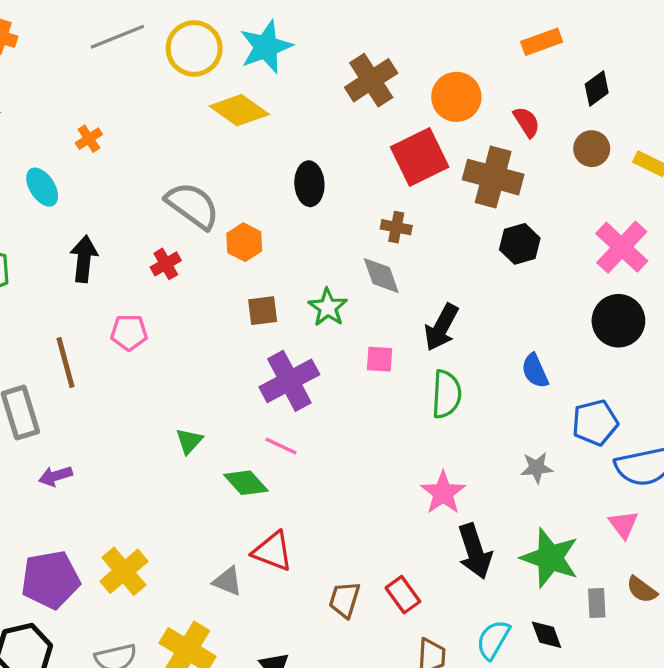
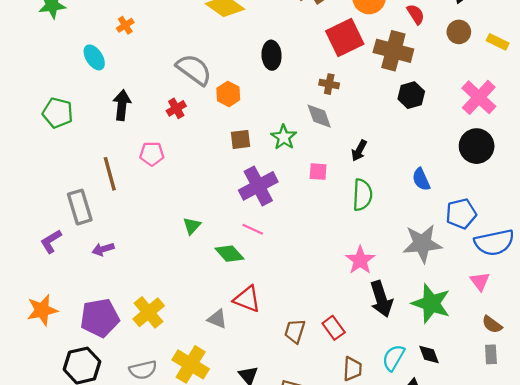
black arrow: (441, 327) -> (359, 151), size x0.7
gray star: (537, 468) -> (422, 244), size x1.8
gray rectangle: (597, 603) -> (491, 354), moved

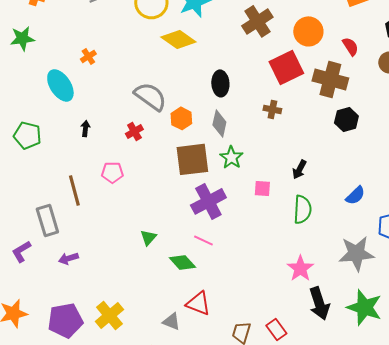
cyan ellipse: (94, 57) -> (60, 85), size x1.4
black arrow: (122, 105) -> (85, 128), size x0.6
gray diamond: (319, 116) -> (219, 123), moved, turned 32
brown square: (241, 139) -> (192, 159), size x1.8
blue semicircle: (421, 179) -> (355, 195), turned -110

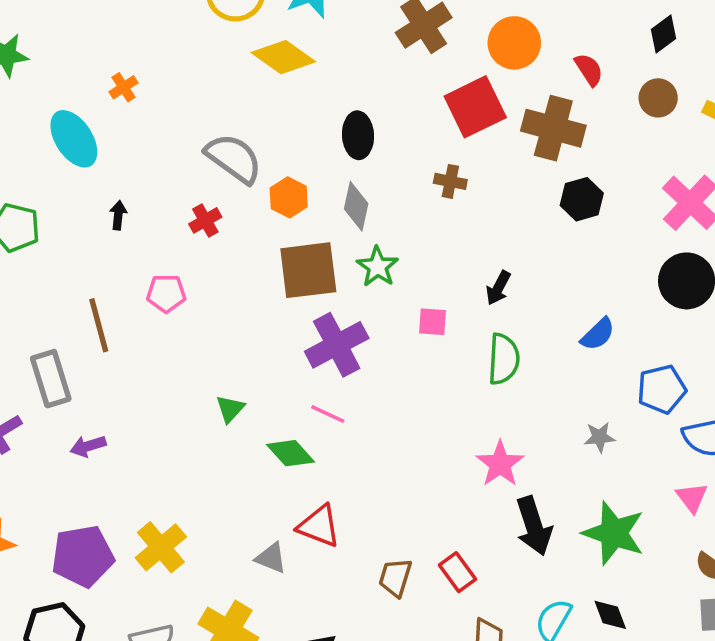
gray star: (356, 253) -> (600, 437), size x0.5

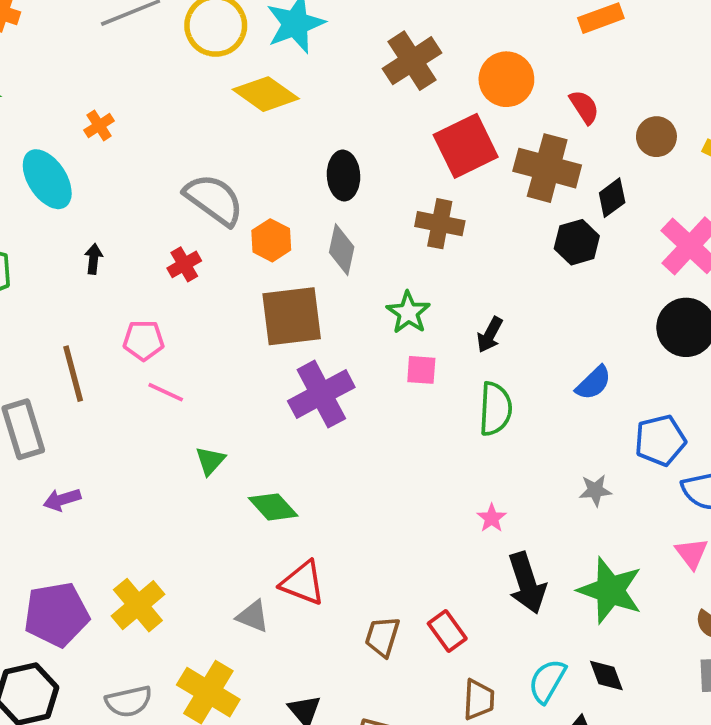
black diamond: (663, 34) -> (612, 198), moved
brown cross: (450, 181) -> (440, 224), size x1.4
green star: (378, 267) -> (408, 313), moved
pink line: (328, 414) -> (166, 392), moved
pink star: (500, 464) -> (492, 518), size x0.6

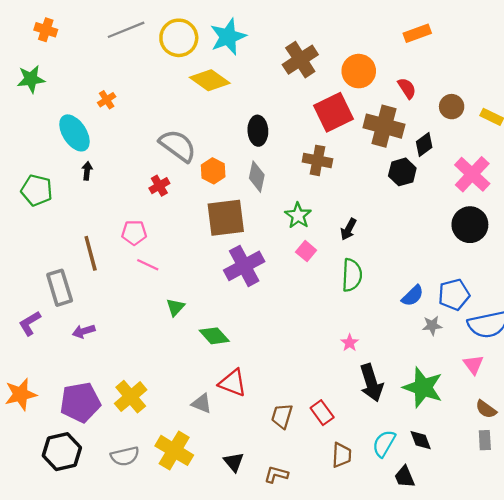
black arrow: (94, 259) -> (87, 171), moved
pink square: (421, 370) -> (306, 251), turned 36
blue semicircle: (593, 383) -> (413, 296), moved
gray star: (595, 490) -> (432, 326), moved

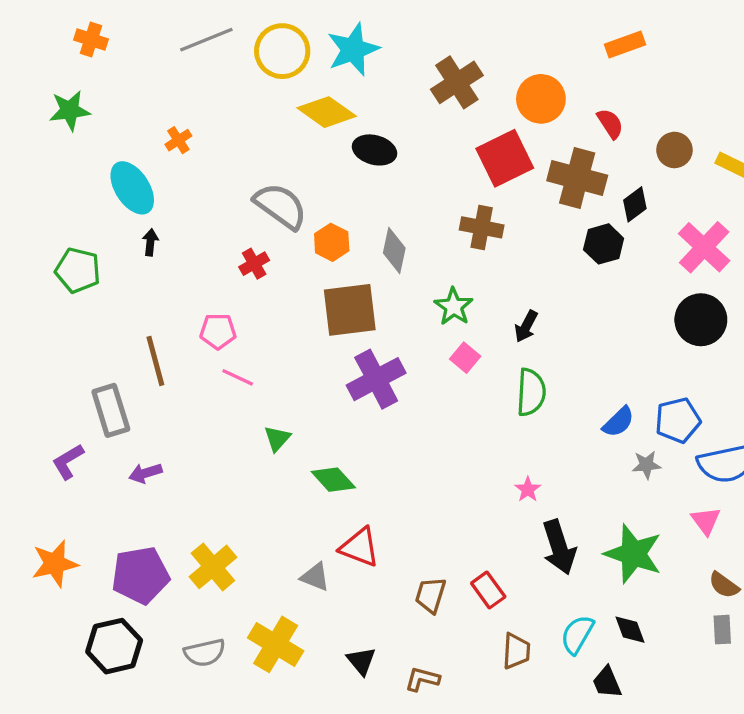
black ellipse: (258, 131) -> (374, 150), moved, turned -72

